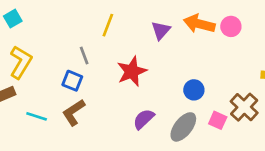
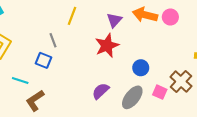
red star: (132, 71) -> (107, 46), moved
brown L-shape: (74, 112) -> (35, 101), moved
cyan line: (37, 116) -> (20, 80), moved

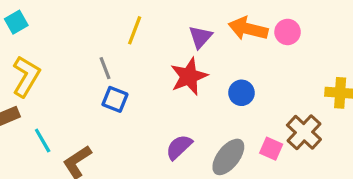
blue square: (43, 60) -> (115, 99), moved
blue circle: (141, 68) -> (241, 93), moved
cyan line: (20, 80) -> (43, 140), moved, turned 42

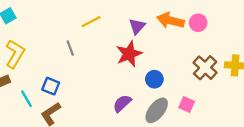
yellow line: (135, 30) -> (91, 22), turned 42
blue circle: (241, 93) -> (154, 79), moved
blue square: (115, 99) -> (51, 86), moved
brown cross: (304, 132) -> (205, 68), moved

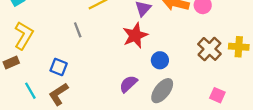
cyan line: (26, 99) -> (30, 91), moved
pink square: (187, 105) -> (217, 95), moved

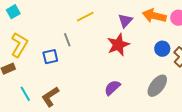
blue circle: (160, 60) -> (162, 49), moved
blue square: (59, 67) -> (50, 57), moved, turned -35
gray ellipse: (162, 91) -> (157, 86), moved

